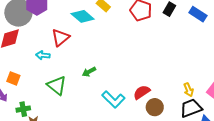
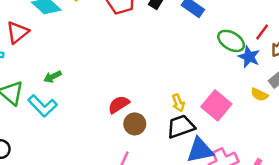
cyan L-shape: (113, 99) -> (43, 106), moved

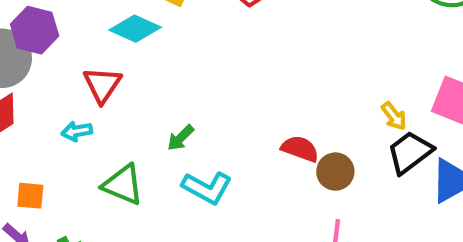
red semicircle: (119, 104) -> (300, 149), turned 70
cyan L-shape: (43, 106) -> (207, 188), moved

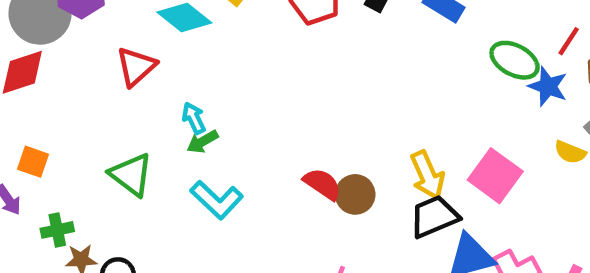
yellow arrow: (394, 116) -> (427, 175), size x1.5
cyan arrow: (77, 131) -> (194, 118), moved, turned 60
brown circle: (335, 172) -> (355, 194), moved

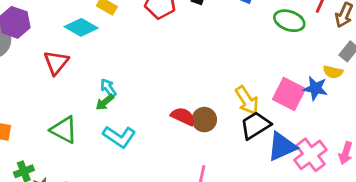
blue star: (548, 86) -> (315, 88), moved
cyan arrow: (194, 118) -> (108, 88), moved

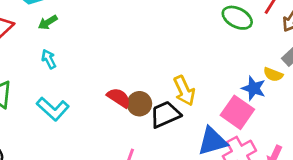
pink square: (289, 94) -> (237, 112), moved
green arrow: (105, 102) -> (48, 22), moved
black trapezoid: (255, 125) -> (165, 114), moved

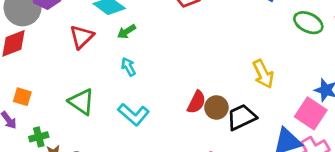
yellow arrow: (184, 91) -> (263, 74), moved
red semicircle: (119, 98) -> (196, 102), turned 85

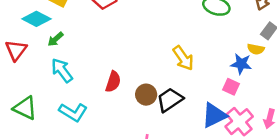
cyan arrow: (128, 67) -> (62, 70), size x1.5
red semicircle: (196, 102) -> (113, 82), moved
pink square: (311, 113) -> (231, 87), size x0.6

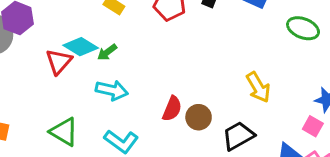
cyan diamond: (36, 19) -> (81, 47), moved
cyan arrow: (62, 70) -> (112, 90), turned 135
brown circle: (146, 95) -> (199, 117), moved

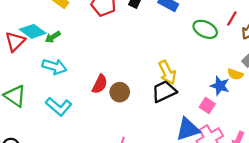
black trapezoid: (238, 136) -> (164, 91), moved

